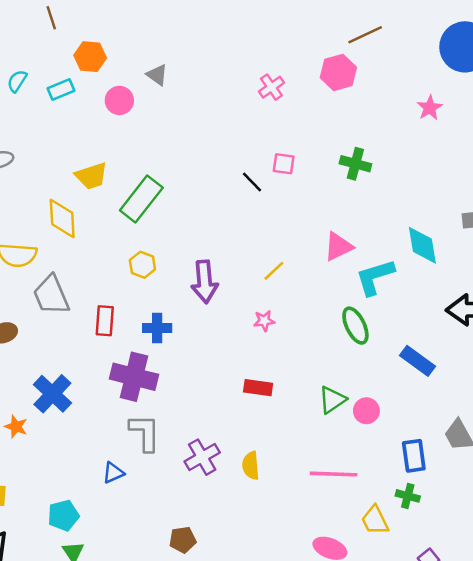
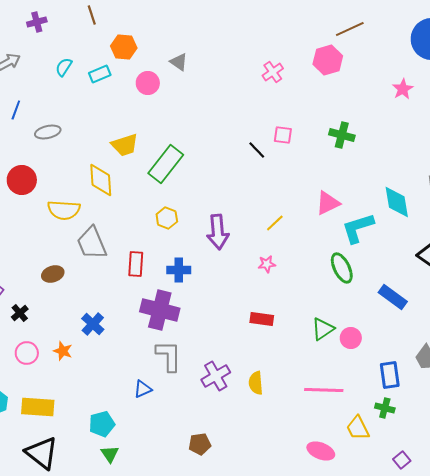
blue cross: (52, 394) -> (93, 324), size x0.7

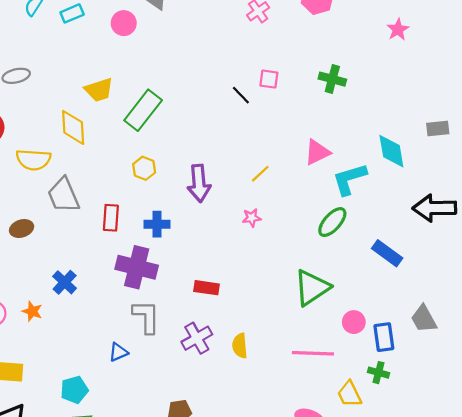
green ellipse: (342, 268) -> (332, 222), turned 68
red rectangle: (262, 319) -> (206, 288), moved
green triangle: (323, 329) -> (312, 288), size x1.5
pink circle: (351, 338) -> (354, 322), moved

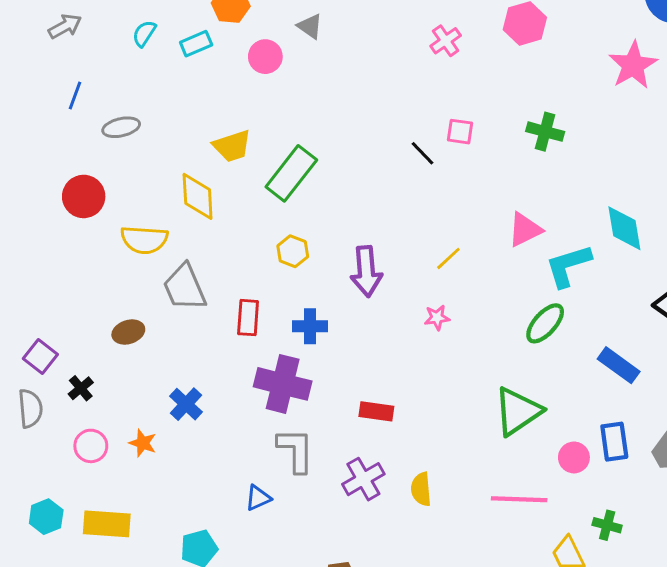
pink star: (398, 30) -> (633, 65), size x1.6
blue rectangle: (384, 337) -> (614, 442), moved

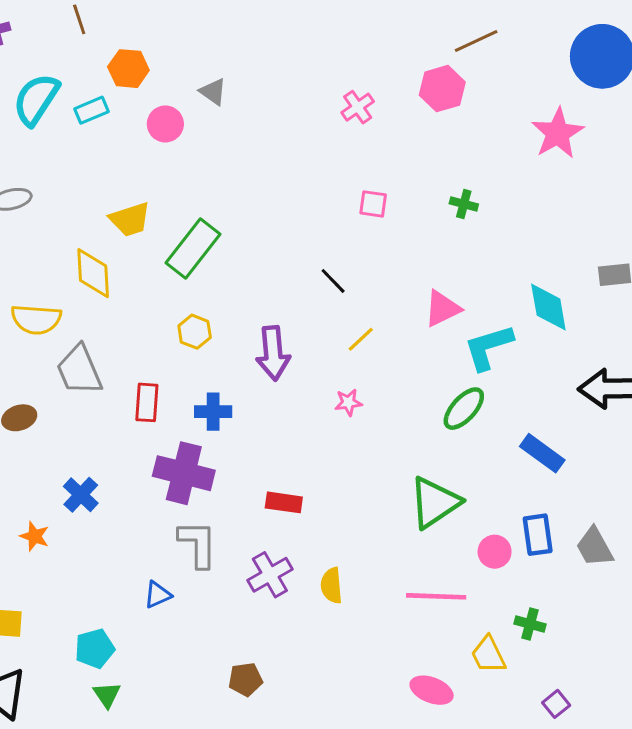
cyan semicircle: (144, 34) -> (36, 99), size x1.8
green cross: (545, 132) -> (464, 204), size x0.7
black line: (423, 153) -> (333, 281), moved

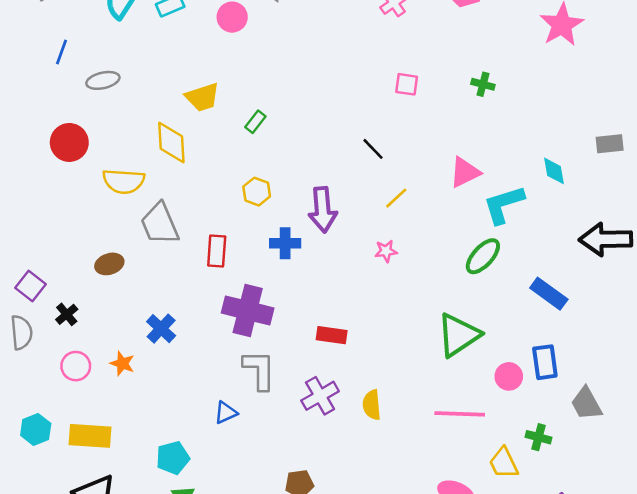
green rectangle: (193, 249) -> (255, 122), size x0.5
cyan diamond: (548, 307) -> (554, 171), size x0.7
blue cross: (213, 412) -> (285, 243), moved
gray trapezoid: (595, 547) -> (586, 404), moved

